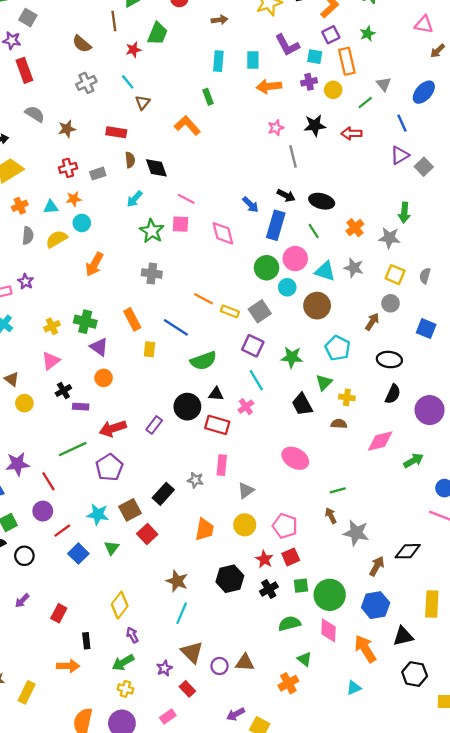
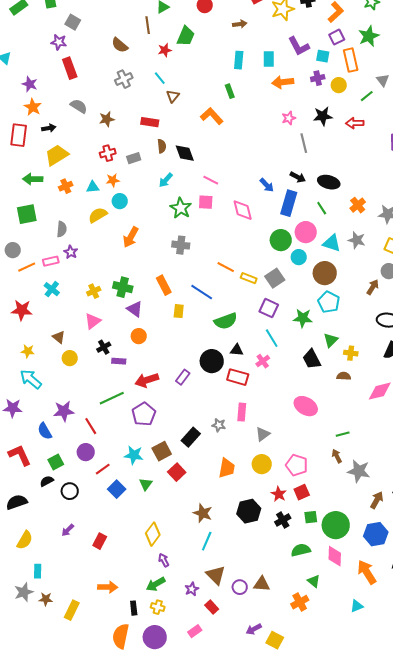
green star: (368, 34) -> (369, 36), size x1.5
gray semicircle: (28, 236) -> (62, 229), moved
cyan pentagon: (338, 348) -> (329, 302), moved
black rectangle: (86, 641) -> (134, 608), moved

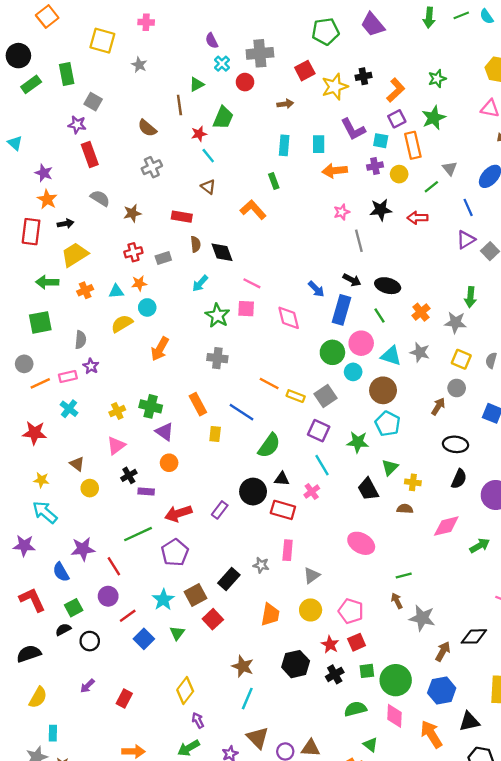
cyan line: (160, 78) -> (208, 156), moved
brown triangle: (173, 96) -> (208, 187), turned -32
green semicircle: (226, 321) -> (269, 446), turned -35
cyan star: (134, 455) -> (163, 600), turned 30

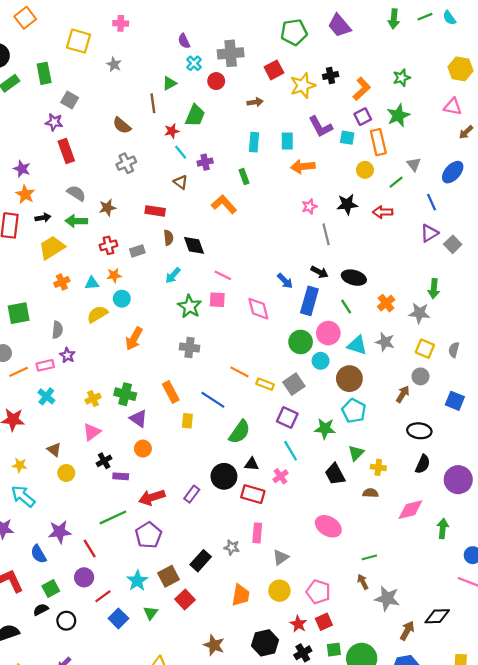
purple cross: (375, 166) -> (205, 162), moved
green arrow: (47, 282) -> (76, 221), moved
green arrow: (480, 546) -> (443, 529), turned -54

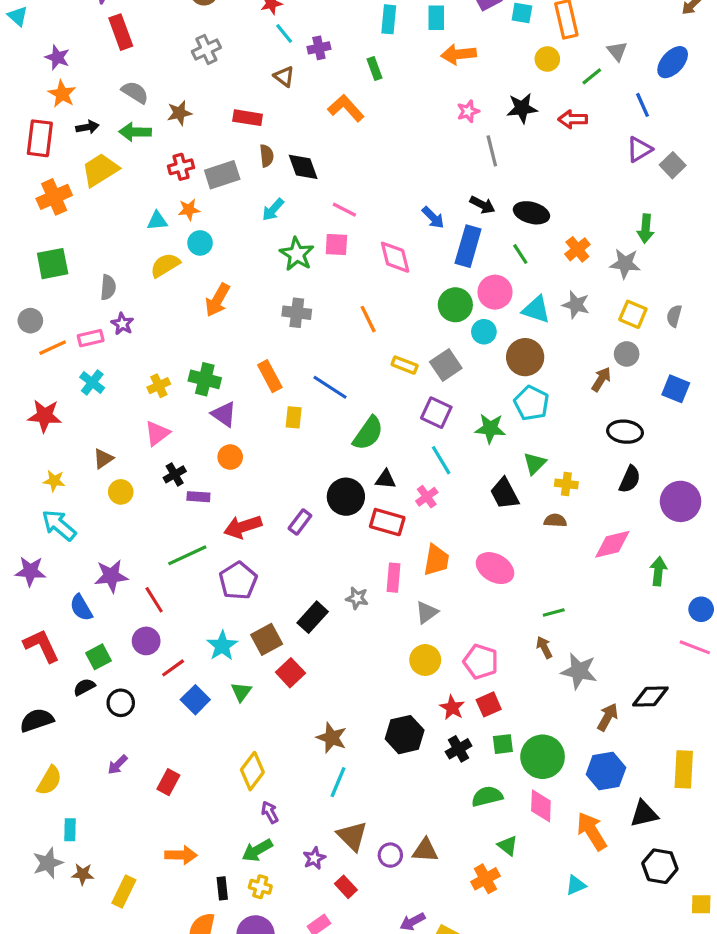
gray rectangle: (137, 251) -> (222, 175), size x1.5
orange cross: (62, 282) -> (54, 197), moved, size x1.5
orange line: (239, 372) -> (368, 319), moved, turned 36
brown triangle: (54, 450) -> (103, 459), turned 48
orange trapezoid: (241, 595) -> (436, 560), moved

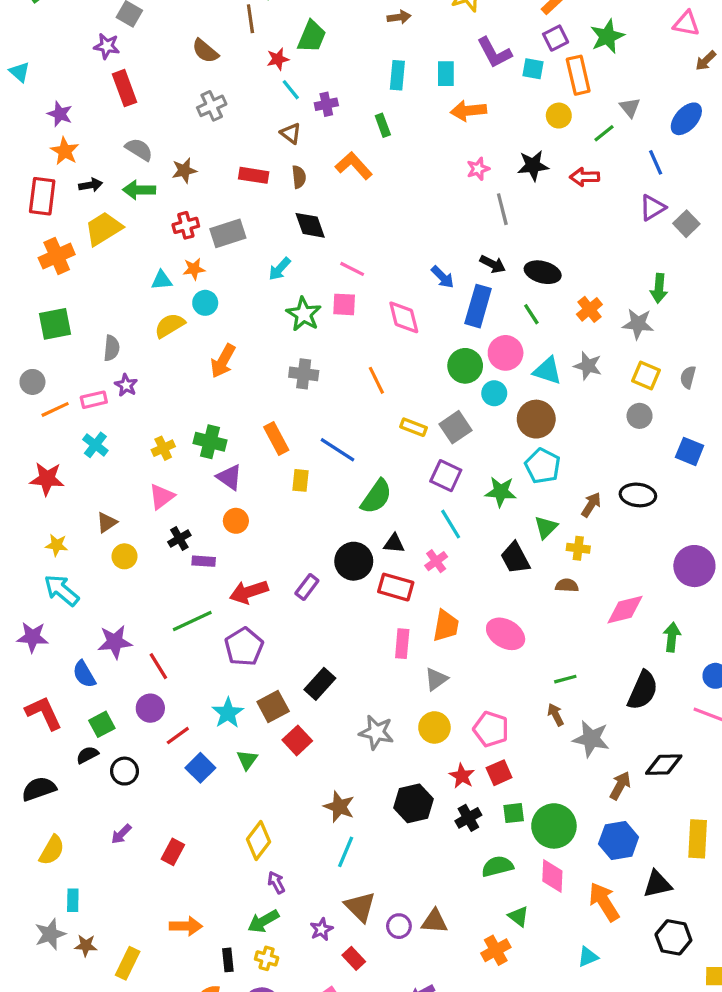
brown semicircle: (267, 156) -> (299, 177), moved
brown arrow: (601, 379) -> (591, 505), moved
black semicircle: (630, 479) -> (643, 690), moved, size x1.4
gray star: (357, 598) -> (376, 732), moved, size x1.5

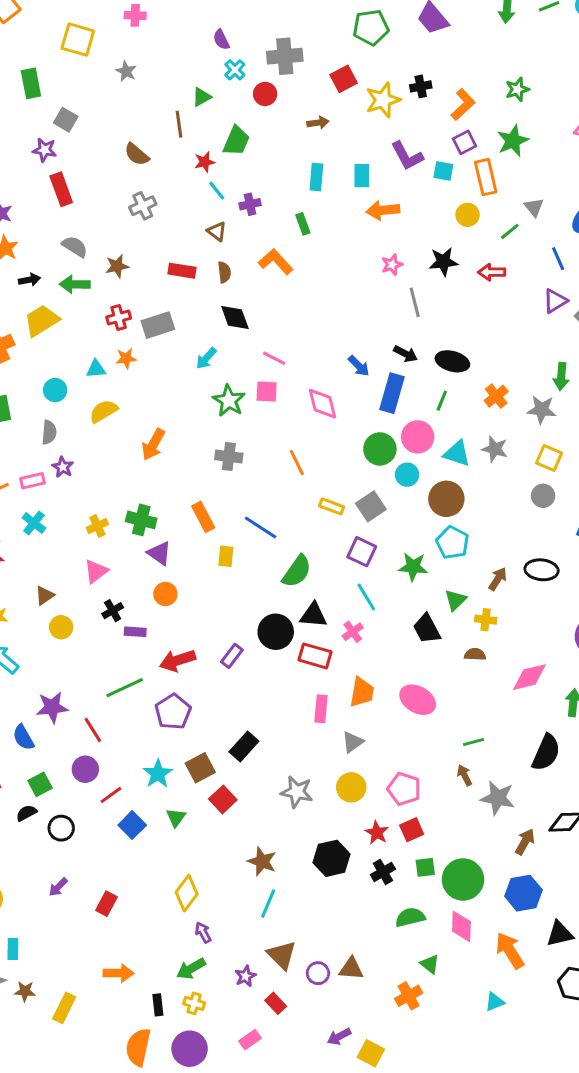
cyan circle: (205, 303) -> (55, 390), moved
green line: (531, 314) -> (442, 401), turned 55
black triangle: (394, 543) -> (313, 615), size x1.4

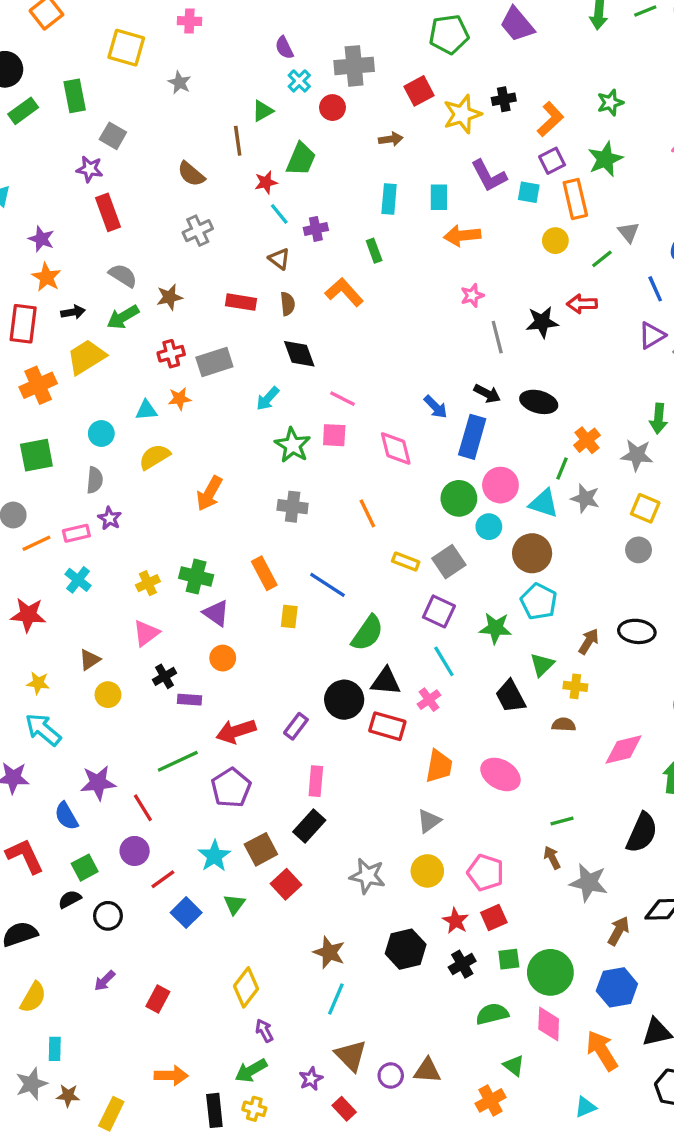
black star: (443, 262) -> (542, 322), moved
green arrow: (75, 284) -> (123, 317), turned -32
green line: (442, 401) -> (562, 468), moved
pink rectangle: (321, 709) -> (316, 781), moved
black rectangle: (158, 1005) -> (214, 1110), size x1.4

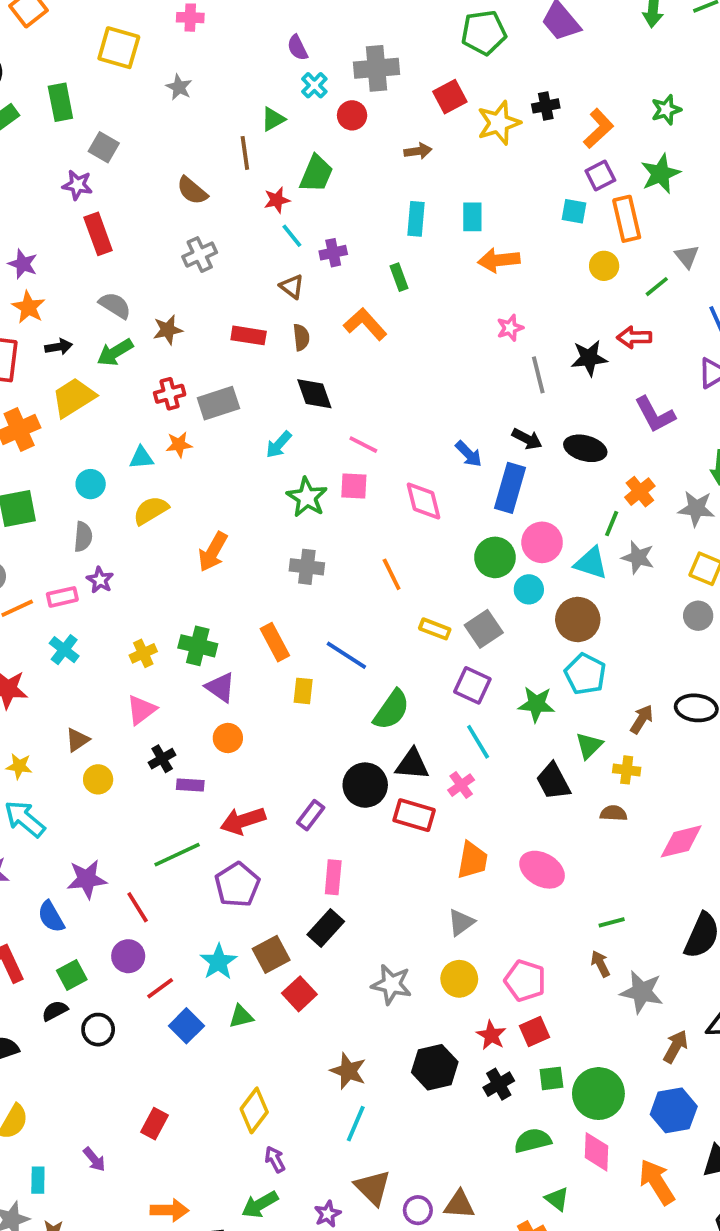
purple L-shape: (489, 176) -> (655, 414), moved
green triangle: (234, 904) -> (241, 1016), turned 40
purple arrow: (105, 981) -> (94, 1159), moved, turned -85

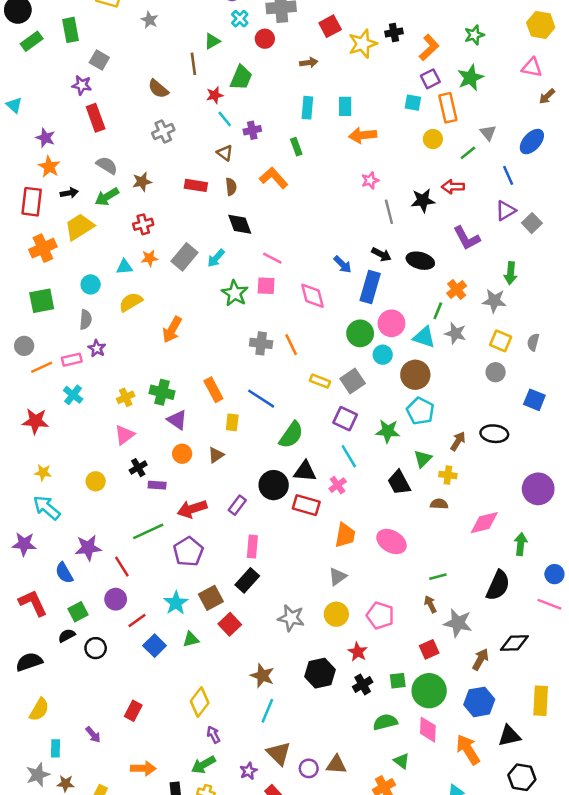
gray rectangle: (218, 403) -> (185, 257), moved, turned -32
gray cross: (307, 567) -> (261, 343), moved
brown triangle: (77, 740) -> (216, 455), moved
red square: (534, 1031) -> (429, 649), moved

